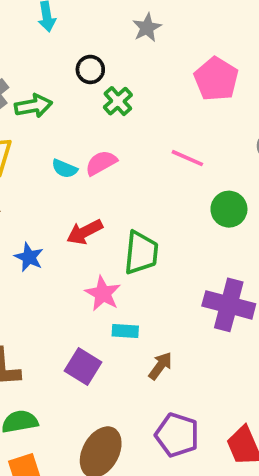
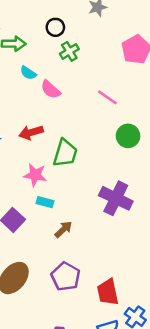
pink semicircle: (101, 163) -> (51, 90), turned -120
cyan semicircle: (65, 169) -> (28, 73), moved
pink star: (103, 294) -> (35, 175), turned -30

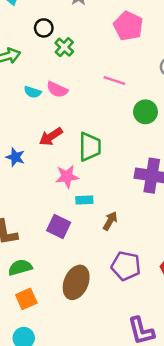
cyan semicircle: (28, 73) -> (33, 92), moved

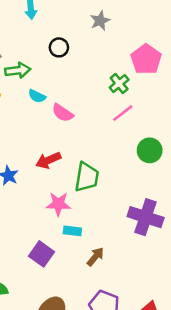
green cross: (64, 47) -> (119, 84), moved
pink line: (114, 81) -> (123, 113), turned -65
cyan semicircle: (33, 92) -> (37, 96), moved

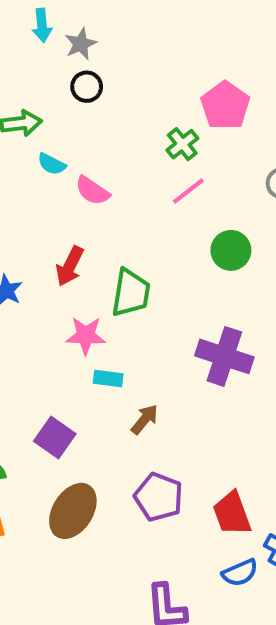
gray star: (100, 21) -> (81, 44), moved
red arrow: (48, 160) -> (70, 266), turned -40
purple square: (42, 254) -> (55, 437), moved

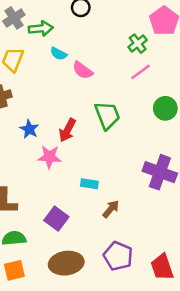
red arrow: (70, 266) -> (67, 130), moved
green trapezoid: (131, 293) -> (107, 115), moved, turned -32
pink star: (86, 336) -> (49, 157), moved
brown ellipse: (73, 511) -> (66, 263), turned 48

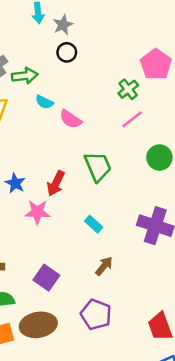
cyan rectangle: (89, 184) -> (94, 224), moved, turned 35
purple pentagon: (118, 256) -> (96, 315), moved
brown ellipse: (66, 263) -> (38, 325), moved

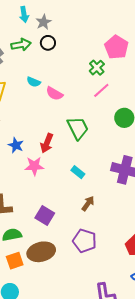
green arrow: (25, 76) -> (21, 45), moved

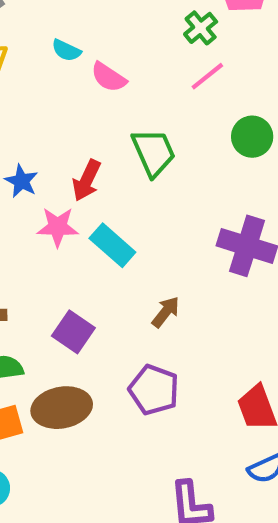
cyan rectangle: (78, 172) -> (112, 245), moved, size x1.5

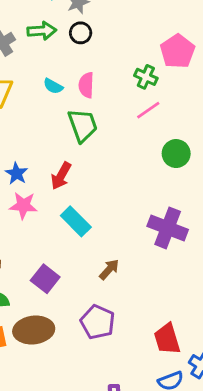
green cross: (201, 28) -> (146, 77), turned -30
pink semicircle: (109, 77) -> (86, 85), moved, turned 55
green trapezoid: (154, 152) -> (83, 125), moved
pink star: (58, 227) -> (23, 205), moved

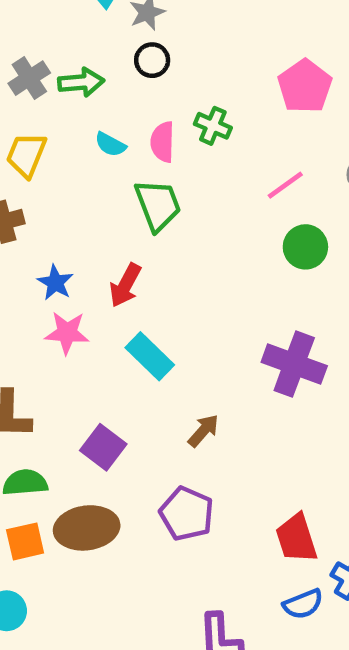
green arrow: (42, 31) -> (81, 82), moved
green cross: (146, 77) -> (213, 126), moved
pink line: (148, 110) -> (285, 185), moved

